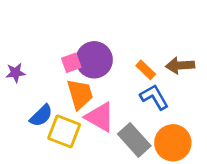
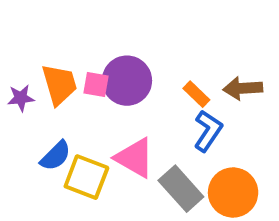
pink square: (71, 63) -> (96, 84), turned 30
orange trapezoid: (80, 94) -> (59, 84), moved
blue L-shape: (154, 97) -> (208, 131), turned 64

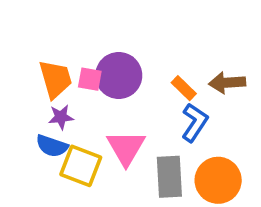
purple star: (21, 98) -> (61, 117), moved
blue semicircle: (56, 156) -> (52, 146), turned 64
pink triangle: (135, 158) -> (126, 148), turned 30
gray rectangle: (181, 189) -> (169, 177), turned 39

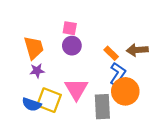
purple circle: (119, 75) -> (72, 46), size x0.7
pink square: (90, 79) -> (70, 28), moved
blue semicircle: (52, 146) -> (32, 104), moved
orange circle: (218, 180) -> (125, 91), moved

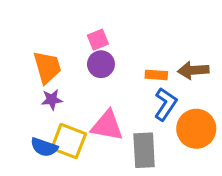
pink square: (70, 28) -> (98, 40), turned -32
orange rectangle: (111, 53) -> (156, 75), turned -40
pink triangle: (76, 89) -> (107, 126), turned -50
orange circle: (125, 91) -> (196, 129), moved

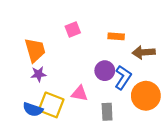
purple circle: (101, 64) -> (105, 71), moved
orange rectangle: (156, 75) -> (116, 36), moved
pink triangle: (107, 126) -> (80, 93), size x0.7
gray rectangle: (144, 150) -> (107, 112), size x0.7

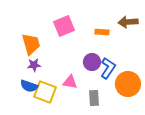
pink square: (73, 30) -> (64, 26), size x1.5
brown arrow: (144, 52) -> (128, 22), moved
blue semicircle: (33, 109) -> (29, 86), moved

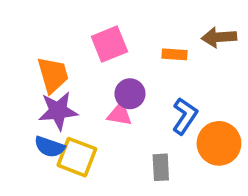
purple circle: (92, 62) -> (130, 94), moved
purple star: (34, 65) -> (58, 111), size x1.6
pink triangle: (70, 82) -> (120, 114), moved

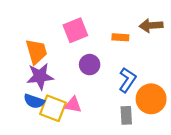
pink triangle: (120, 114) -> (73, 105), moved
gray rectangle: (161, 167) -> (126, 115), moved

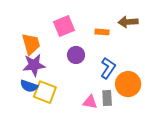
pink triangle: (73, 105) -> (90, 102), moved

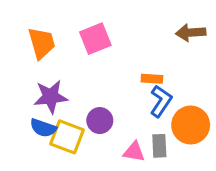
orange rectangle: (102, 32) -> (152, 79), moved
orange trapezoid: (31, 44) -> (42, 43), moved
purple circle: (76, 55) -> (100, 121), moved

